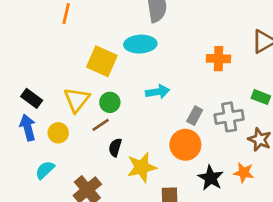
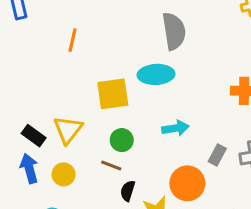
yellow square: (102, 61) -> (113, 94), turned -32
yellow triangle: (77, 100) -> (68, 130), moved
brown line: (101, 125) -> (111, 165), turned 54
orange circle: (185, 145) -> (187, 183), moved

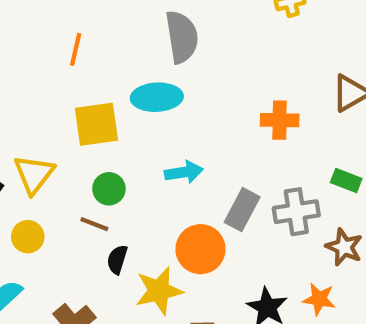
orange line: (72, 40) -> (76, 49), moved
gray rectangle: (217, 155) -> (242, 210), size x1.4

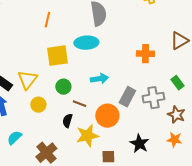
green rectangle: (346, 180) -> (177, 83), turned 32
brown line: (94, 224) -> (79, 104), moved
yellow circle: (28, 237) -> (38, 105), moved
orange star: (319, 299) -> (174, 140), moved

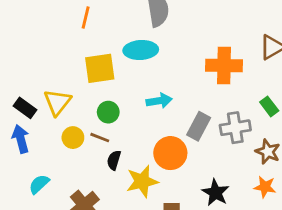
orange cross: (145, 54) -> (224, 66), size x1.4
brown line: (79, 104) -> (100, 138), moved

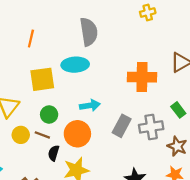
orange circle: (170, 153) -> (77, 134), moved

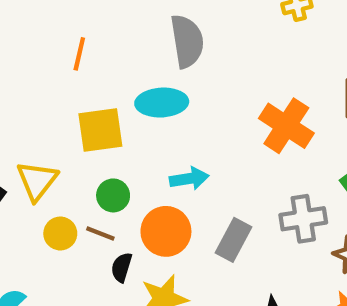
orange cross: (142, 77) -> (286, 126), turned 32
gray rectangle: (122, 126) -> (234, 240), moved

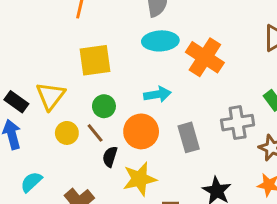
cyan ellipse: (162, 103) -> (160, 41), moved
orange cross: (286, 126) -> (205, 57), moved
brown line: (100, 233) -> (95, 133), turned 30
gray rectangle: (234, 240) -> (189, 137), turned -44

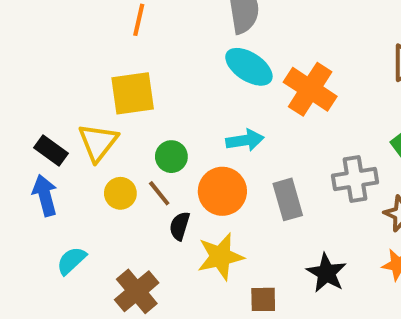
cyan ellipse: (160, 41) -> (249, 67), turned 36
yellow square: (95, 60) -> (133, 93), moved

